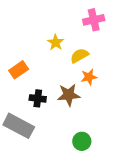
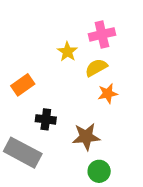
pink cross: (94, 20) -> (102, 34), moved
brown star: (69, 95) -> (86, 137), moved

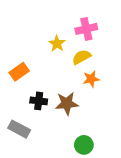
brown star: (86, 137) -> (67, 103), moved
gray rectangle: (23, 153) -> (19, 129), size x0.7

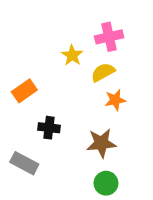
brown star: (67, 103) -> (101, 143), moved

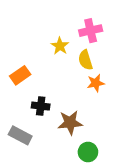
yellow semicircle: (103, 72) -> (85, 60), turned -78
brown star: (101, 143) -> (70, 123), moved

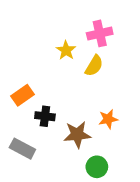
yellow semicircle: (85, 60) -> (94, 66), turned -132
orange rectangle: (20, 75) -> (22, 95), moved
orange star: (96, 83) -> (108, 119), moved

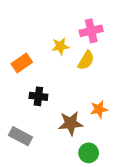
yellow star: (66, 50) -> (60, 46), turned 30
orange rectangle: (22, 95) -> (22, 63), moved
black cross: (45, 116) -> (38, 96), moved

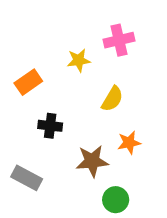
yellow semicircle: (86, 60) -> (112, 99), moved

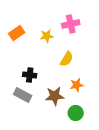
orange rectangle: (28, 82) -> (17, 33), moved
gray rectangle: (27, 178) -> (23, 95), moved
green circle: (116, 200) -> (76, 113), moved

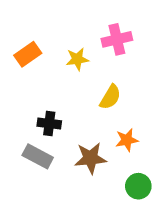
green circle: (76, 113) -> (138, 186), moved

